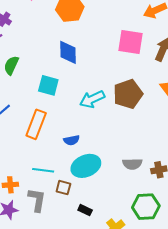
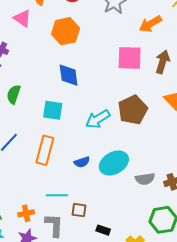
cyan ellipse: (86, 166) -> (114, 163), moved

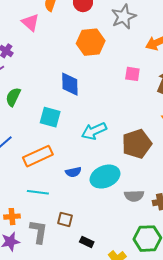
orange hexagon: (65, 31) -> (91, 42), moved
pink square: (130, 58) -> (132, 74), size x0.6
brown pentagon: (133, 110) -> (137, 144), moved
orange rectangle: (45, 150) -> (38, 156), turned 44
cyan line: (57, 195) -> (38, 192), moved

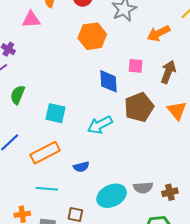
pink triangle: (30, 22) -> (31, 19), turned -42
blue diamond: (70, 84) -> (109, 81), moved
brown pentagon: (137, 144) -> (139, 107), moved
cyan ellipse: (105, 177) -> (112, 196), moved

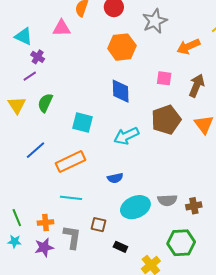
blue diamond: (109, 81) -> (121, 91), moved
blue semicircle: (81, 167) -> (115, 178), moved

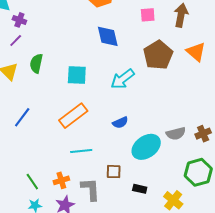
blue line: (36, 150) -> (22, 117), moved

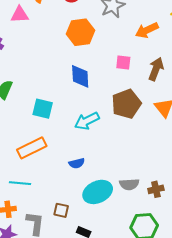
cyan line: (81, 151) -> (20, 183), moved

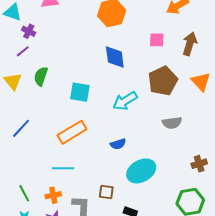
gray semicircle: (129, 184) -> (172, 123), moved

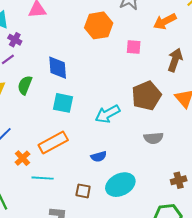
pink square: (157, 40) -> (134, 47), moved
blue diamond: (115, 57) -> (58, 68), moved
brown square: (106, 192) -> (83, 191), moved
orange cross: (53, 195) -> (22, 158), moved, turned -35

